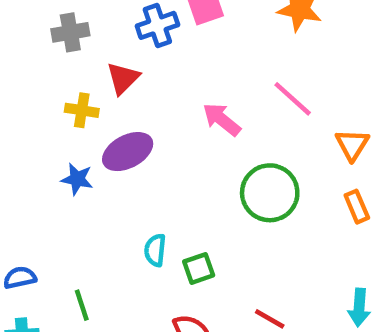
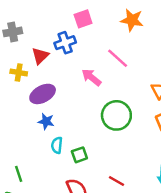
blue cross: (157, 25) -> (65, 43), moved
pink line: (293, 99) -> (118, 58), moved
blue star: (77, 179) -> (46, 121), moved

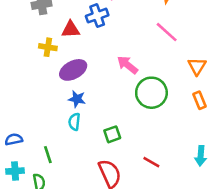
red triangle: (40, 56) -> (71, 30), turned 42
pink line: (118, 58) -> (167, 32), moved
pink arrow: (91, 77) -> (127, 65), moved
cyan semicircle: (57, 145) -> (74, 122), moved

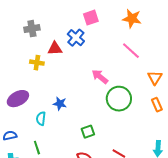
blue cross: (97, 16) -> (76, 38), turned -30
purple ellipse: (73, 70) -> (18, 99), moved
cyan semicircle: (74, 122) -> (41, 119), moved

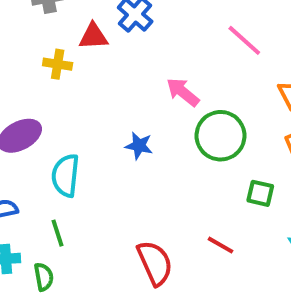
blue star: (60, 104) -> (139, 146), moved
cyan semicircle: (41, 119) -> (65, 175), size x1.5
green square: (88, 132) -> (260, 193), moved, turned 32

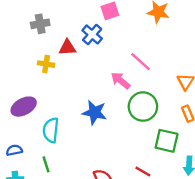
pink line: (244, 40) -> (141, 62), moved
blue star: (139, 146) -> (94, 112), size x1.5
green square: (260, 193) -> (167, 141), size x1.5

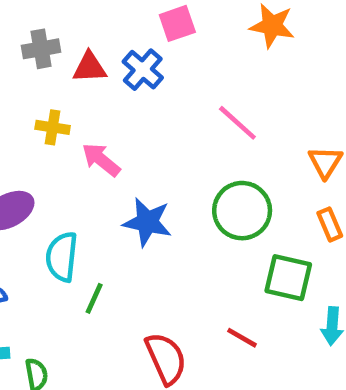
red triangle: (67, 47) -> (90, 67), moved
pink arrow: (120, 81) -> (101, 160), moved
green line: (46, 164) -> (94, 298), moved, turned 42

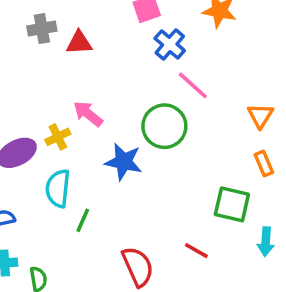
blue cross: (143, 70) -> (170, 45), moved
yellow cross: (53, 127) -> (58, 137), moved, turned -35
green circle: (242, 211) -> (164, 126), moved

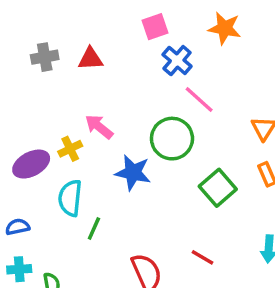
gray cross: (42, 29) -> (45, 57), moved
green square: (232, 204) -> (218, 188), moved, turned 36

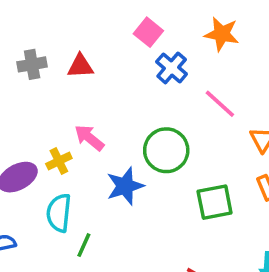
pink square: (155, 27) -> (148, 32), turned -32
pink line: (199, 100) -> (220, 104), moved
blue star: (133, 173) -> (125, 186), turned -30
green square: (218, 188) -> (215, 202), turned 30

